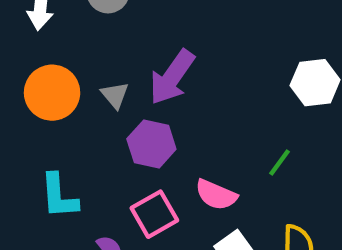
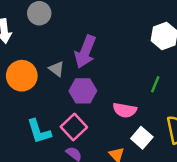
pink square: (154, 214) -> (74, 127), moved

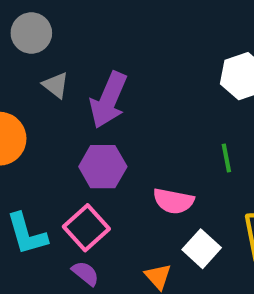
gray triangle: (56, 69) -> (56, 85), moved
green line: (155, 84) -> (226, 158), turned -35

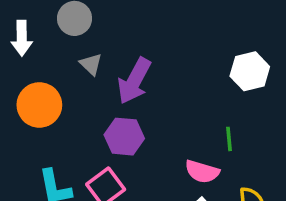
pink semicircle: (173, 201) -> (202, 172), moved

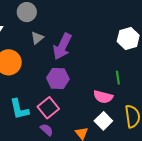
gray triangle: (91, 64) -> (37, 38), turned 40

